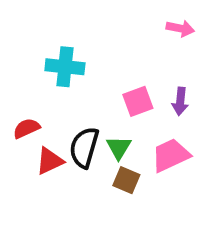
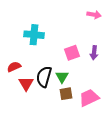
pink trapezoid: (171, 155) -> (89, 98), moved
red triangle: (50, 161) -> (26, 84), turned -35
brown square: (126, 180) -> (66, 94), turned -32

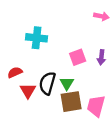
brown square: (66, 94) -> (71, 102), size x1.5
pink trapezoid: (89, 98) -> (96, 106), turned -50

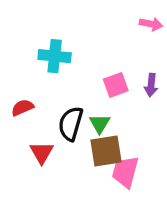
red triangle: (28, 91) -> (42, 153), moved
pink trapezoid: (96, 106) -> (125, 172), moved

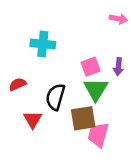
green triangle: (100, 124) -> (96, 89), moved, size x1.5

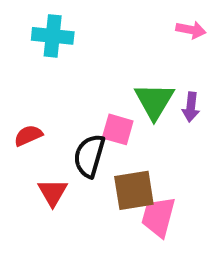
cyan cross: (43, 44) -> (53, 36), moved
pink square: (91, 67) -> (118, 129), moved, turned 36
green triangle: (96, 89) -> (154, 101), moved

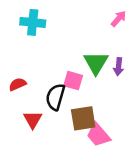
pink arrow: (191, 30) -> (119, 19), turned -60
pink trapezoid: (158, 217) -> (98, 135), turned -56

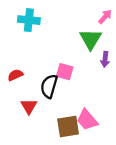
green triangle: (96, 63) -> (91, 39), moved
brown square: (83, 118) -> (68, 127), moved

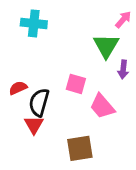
black semicircle: (49, 86) -> (39, 102), moved
pink trapezoid: (87, 120) -> (102, 106), moved

